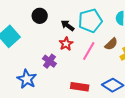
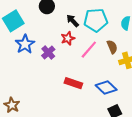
brown semicircle: (111, 44) -> (112, 47), turned -80
blue star: (27, 79) -> (25, 44), moved

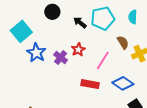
red star: (68, 38) -> (78, 50), moved
pink line: (89, 50) -> (103, 60), moved

